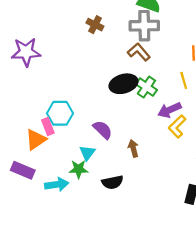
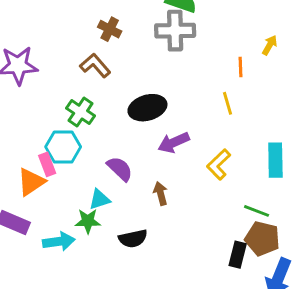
brown L-shape: (139, 52) -> (95, 65), moved
green cross: (146, 87) -> (81, 112), moved
purple arrow: (169, 110) -> (174, 143), moved
cyan triangle: (87, 153) -> (99, 199), turned 35

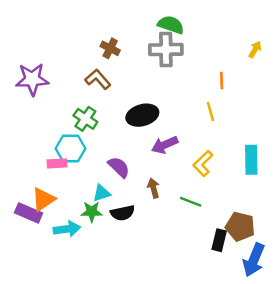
yellow arrow: (270, 45) -> (255, 50), moved
pink rectangle: (47, 164) -> (57, 163), turned -72
orange triangle: (31, 182) -> (43, 199), moved
green line: (257, 211) -> (191, 202), moved
black semicircle: (133, 239) -> (123, 213), moved

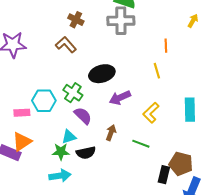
green cross: (85, 119) -> (73, 93), moved
pink rectangle: (57, 163) -> (22, 113), moved
brown arrow: (153, 188) -> (111, 133), turned 35
cyan arrow: (67, 229) -> (60, 176), moved

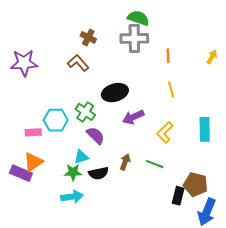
yellow arrow: (193, 21) -> (212, 57), moved
orange line: (166, 46) -> (168, 56), moved
brown arrow: (111, 133) -> (125, 162), moved

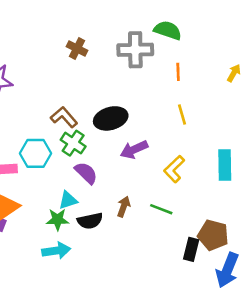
green semicircle: (138, 18) -> (168, 30), moved
brown L-shape: (78, 63) -> (64, 117), moved

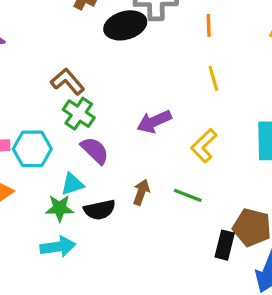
black ellipse: (111, 118) -> (125, 25), moved
cyan hexagon: (36, 153) -> (32, 149), moved

